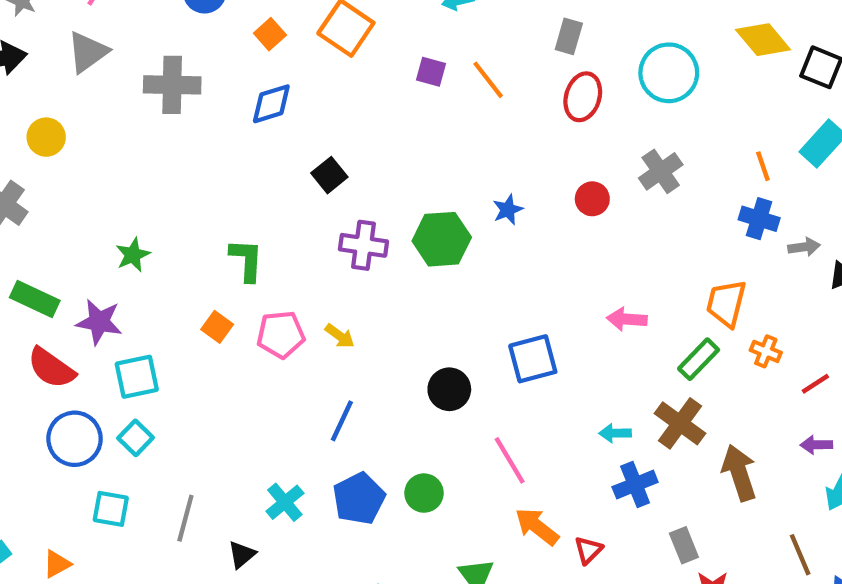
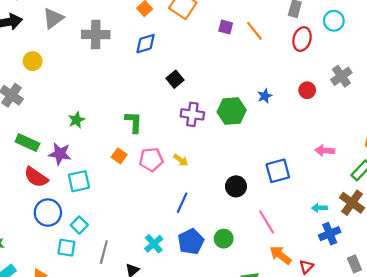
cyan circle: (669, 73) -> (334, 21), moved, size x0.7
cyan square: (136, 438) -> (79, 225), moved

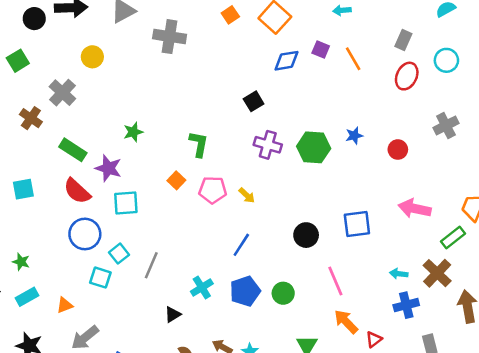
blue diamond: (146, 44) -> (286, 61), moved
red circle: (307, 90) -> (398, 150), moved
pink arrow: (325, 151) -> (415, 209), size x1.4
gray line: (104, 252) -> (151, 265), moved

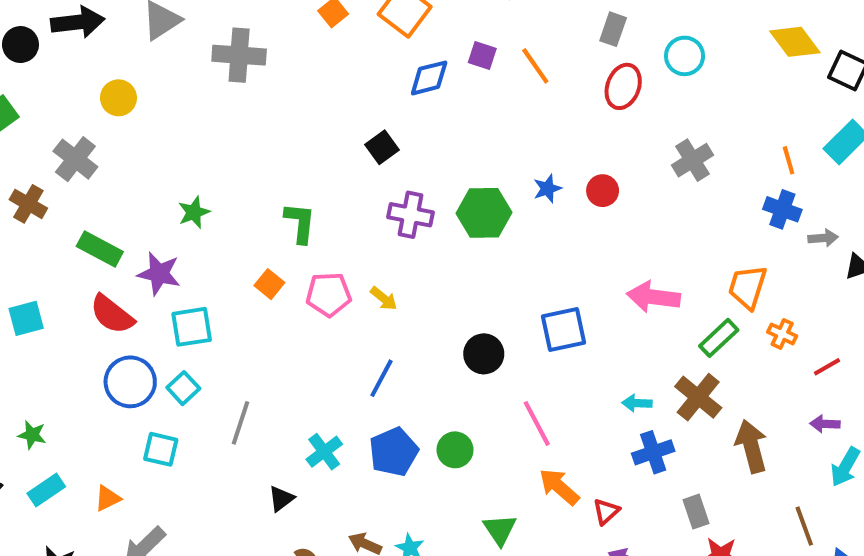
red circle: (398, 150) -> (603, 191), moved
cyan square: (119, 254) -> (183, 388), moved

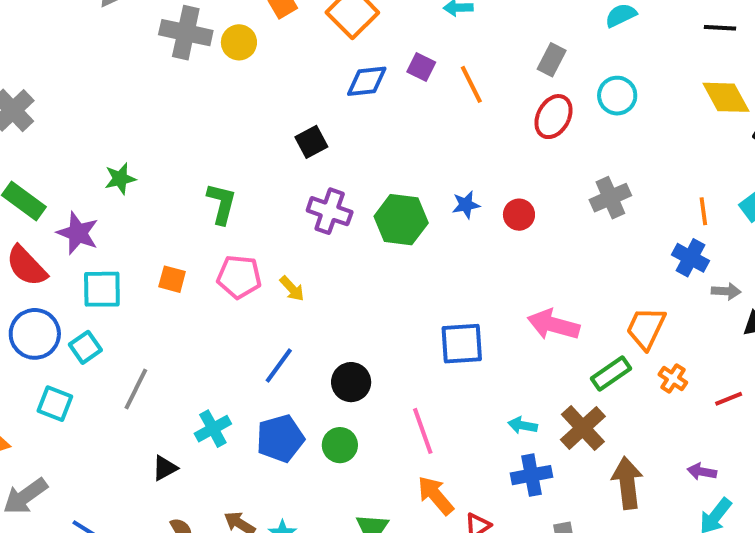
yellow circle: (118, 98) -> (239, 42), moved
orange square: (269, 284) -> (172, 279), moved, turned -32
black circle: (484, 354) -> (351, 382), moved
red line: (827, 367) -> (729, 399), moved

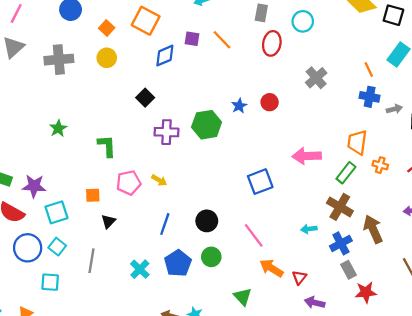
yellow circle: (239, 42) -> (107, 58), moved
green star: (120, 179) -> (58, 128), moved
cyan arrow: (523, 425) -> (309, 229), moved
black triangle: (165, 468) -> (108, 221), moved
blue cross: (532, 475) -> (341, 243), moved

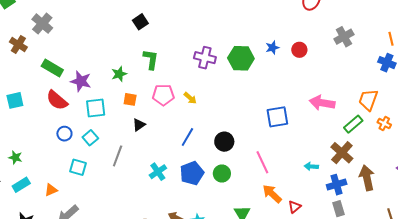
black square: (145, 98) -> (140, 22), moved
green star: (58, 128) -> (119, 74), moved
blue circle: (28, 248) -> (64, 134), size x0.6

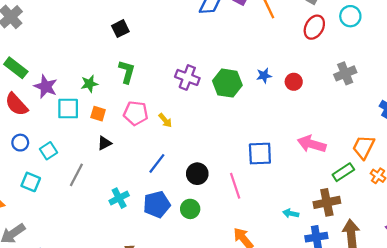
cyan square: (96, 108) -> (68, 109), moved
brown cross: (342, 153) -> (327, 202), turned 30
pink line: (262, 162) -> (235, 186), moved

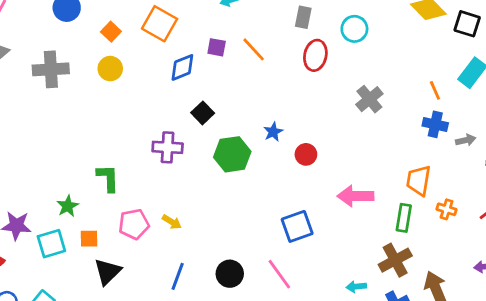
black square: (120, 29) -> (203, 113), moved
purple cross: (187, 77) -> (168, 147), moved
red circle: (294, 82) -> (306, 154), moved
black triangle: (104, 143) -> (108, 272), size x1.5
green rectangle: (343, 172) -> (404, 218), turned -30

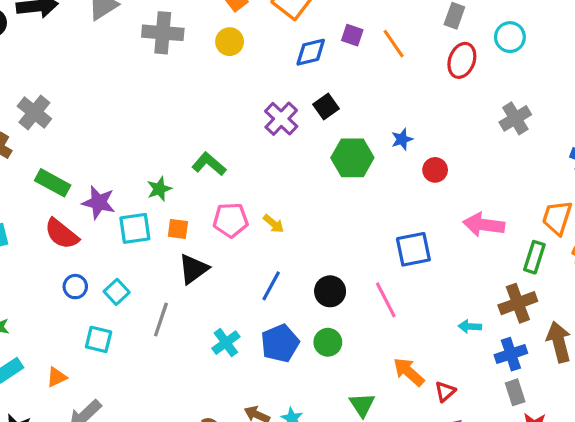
purple cross: (168, 147) -> (281, 119), moved, turned 32
green L-shape: (108, 178) -> (209, 164), turned -56

